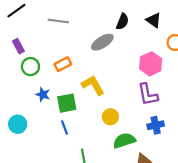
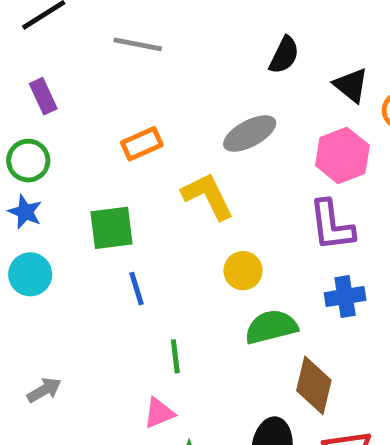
black triangle: (154, 20) -> (351, 85), moved
gray ellipse: (102, 42) -> (250, 134), moved
green circle: (30, 67) -> (28, 161), moved
blue star: (43, 94) -> (25, 212), moved
green square: (67, 103) -> (111, 228), moved

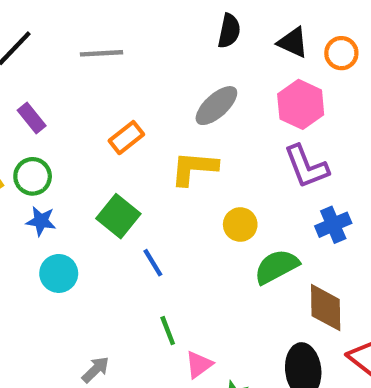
yellow L-shape: (208, 196) -> (194, 168), turned -45
green square: (111, 228) -> (118, 216), turned -30
green line: (175, 356) -> (168, 331), moved

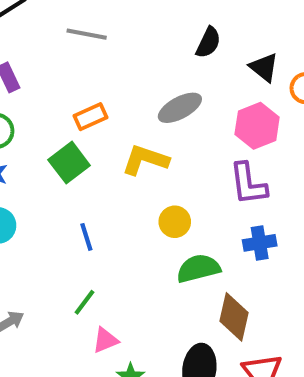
green square: (118, 216) -> (69, 163), moved
green line: (168, 331) -> (85, 302), turned 44

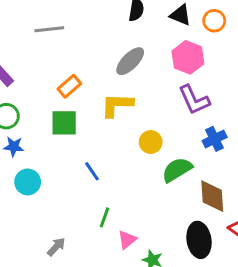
green square: (69, 163) -> (64, 123), turned -36

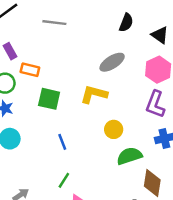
orange rectangle: (69, 86) -> (30, 70), moved, turned 42
purple L-shape: (194, 100) -> (155, 104), turned 32

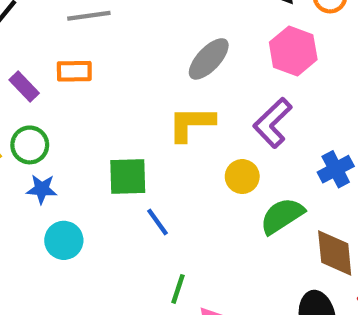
orange rectangle: (30, 70) -> (74, 71), moved
green square: (49, 99) -> (128, 176), moved
purple L-shape: (155, 104) -> (273, 123), moved, turned 40

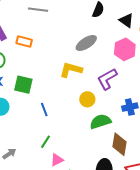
orange rectangle: (74, 71) -> (24, 42), moved
green square: (128, 176) -> (23, 85), moved

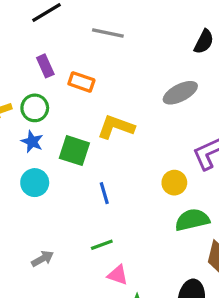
yellow L-shape: (71, 70) -> (116, 127), moved
green line: (45, 142) -> (102, 245), turned 32
pink triangle: (57, 160) -> (118, 275), turned 40

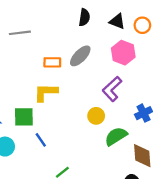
orange rectangle: (81, 82) -> (52, 62), moved
blue line: (104, 193) -> (41, 140), moved

